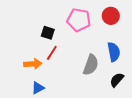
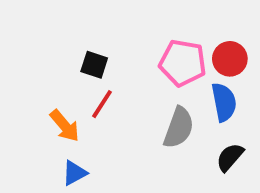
red circle: (111, 16) -> (230, 59), moved
pink pentagon: (79, 20) -> (183, 63), moved
orange arrow: (33, 64) -> (65, 126), turned 54

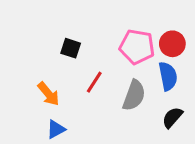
red line: (102, 104) -> (94, 82), moved

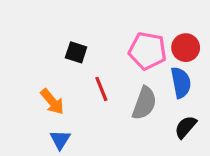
red line: (94, 82) -> (101, 89), turned -55
blue triangle: (56, 129) -> (60, 140), turned -30

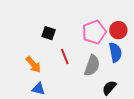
pink pentagon: (148, 51) -> (94, 32), turned -30
black semicircle: (186, 127) -> (109, 88), moved
blue triangle: (60, 140) -> (38, 89), turned -48

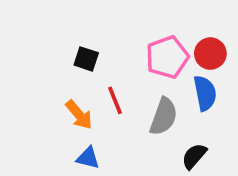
orange arrow: (33, 65) -> (79, 115), moved
blue triangle: (38, 89) -> (88, 158), moved

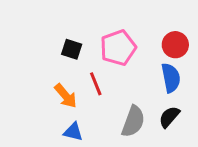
pink pentagon: (167, 57) -> (118, 48), moved
gray semicircle: (164, 117) -> (133, 121), moved
black semicircle: (194, 156) -> (169, 117), moved

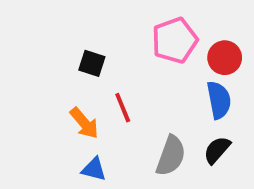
pink pentagon: (118, 48) -> (175, 40), moved

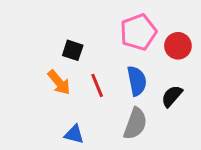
blue semicircle: (219, 100) -> (137, 81), moved
orange arrow: (84, 123) -> (59, 82), moved
black semicircle: (217, 150) -> (172, 96), moved

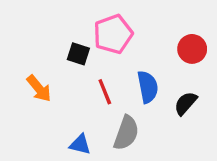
pink pentagon: (138, 32) -> (113, 34), moved
orange arrow: (59, 82) -> (39, 88), moved
gray semicircle: (135, 124) -> (126, 133), moved

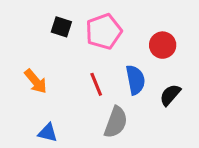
red circle: (192, 49) -> (163, 45), moved
black square: (78, 54) -> (61, 27), moved
blue triangle: (80, 145) -> (48, 133), moved

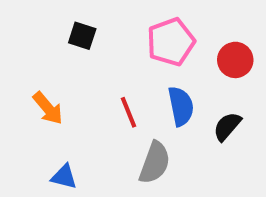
pink pentagon: (104, 31) -> (171, 42), moved
red circle: (163, 45) -> (235, 60), moved

